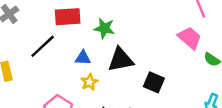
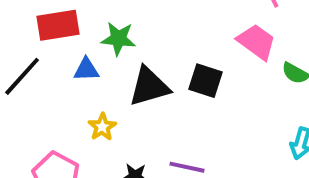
blue triangle: (83, 58) -> (86, 70), moved
black square: (154, 82) -> (206, 81), moved

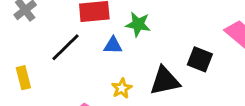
black triangle: (149, 87) -> (165, 81), moved

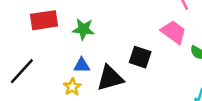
blue triangle: (113, 45) -> (82, 65), moved
black line: (65, 47) -> (22, 71), moved

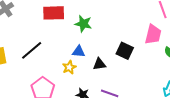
pink trapezoid: (174, 32) -> (153, 34), turned 60
black triangle: (110, 78) -> (99, 64), size x0.6

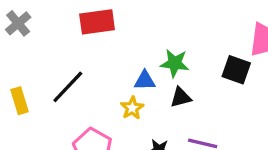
green star: (83, 24) -> (175, 63), moved
black square: (125, 51) -> (236, 70), moved

